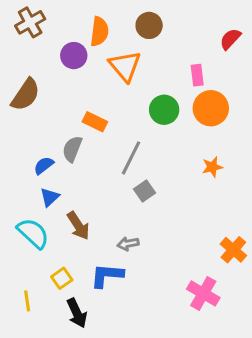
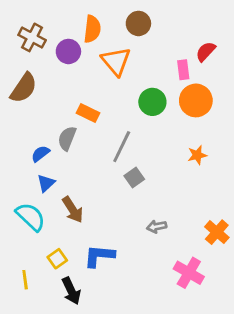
brown cross: (30, 22) -> (32, 37), moved, turned -32
red semicircle: (230, 39) -> (206, 51), moved
gray arrow: (128, 244) -> (157, 227), moved

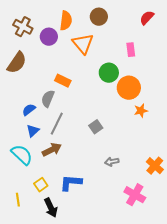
red semicircle: (206, 51) -> (147, 18), moved
orange circle: (196, 100) -> (129, 88), moved
gray line: (122, 147) -> (57, 124), moved
brown arrow: (73, 210) -> (52, 150), turned -84

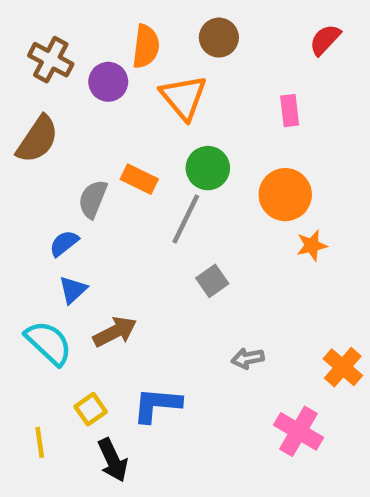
green circle: (109, 73) -> (208, 168), moved
gray semicircle: (48, 99) -> (93, 199), moved
gray line: (57, 124) -> (186, 219), moved

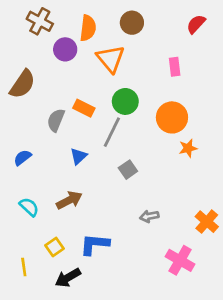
brown cross: (51, 60) -> (40, 21), moved
blue semicircle: (64, 243) -> (22, 158), moved
blue triangle: (73, 290) -> (79, 156), moved
cyan semicircle: (49, 343) -> (29, 207), size x0.7
black arrow: (113, 460) -> (68, 278), turned 85

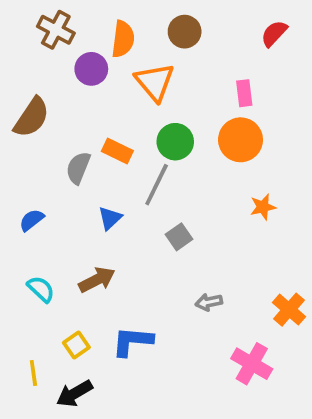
orange circle: (172, 117) -> (241, 140), moved
black arrow: (68, 278) -> (74, 394), moved

